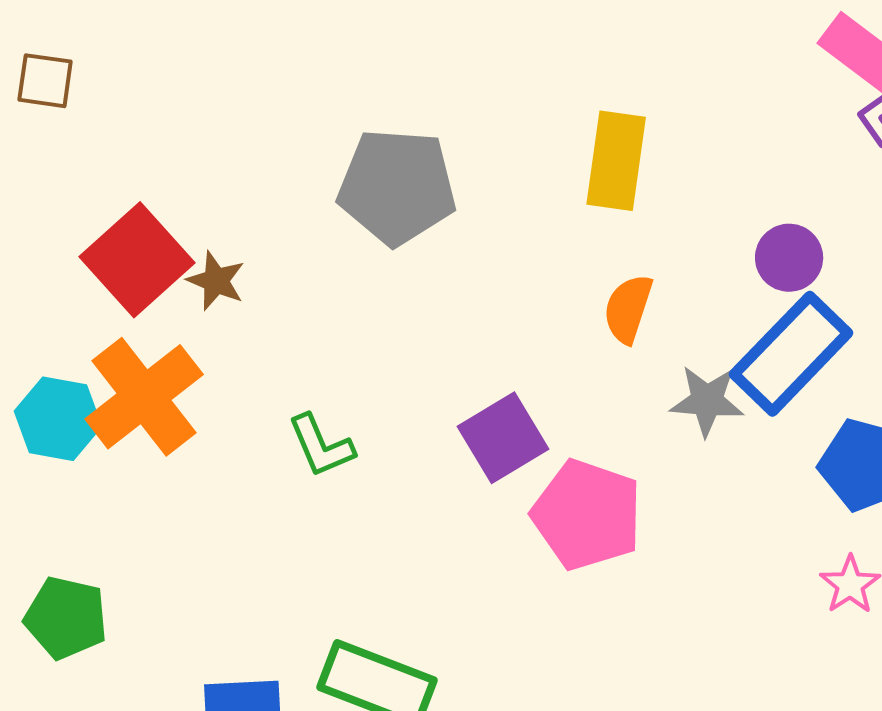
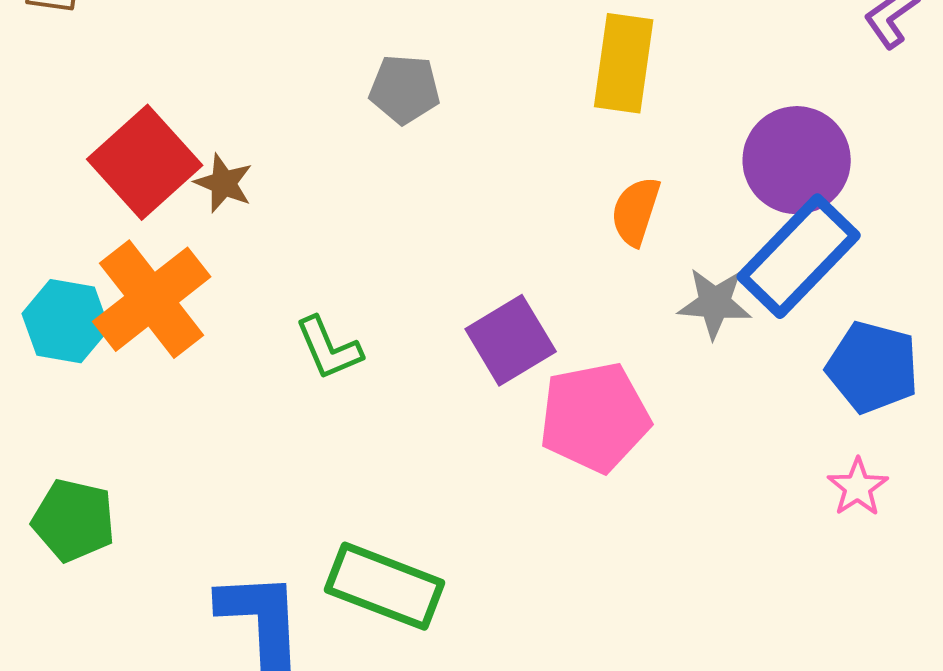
gray pentagon: (397, 187) -> (405, 89), size x0.6
purple circle: (789, 258) -> (797, 160), size x1.6
pink pentagon: (587, 515) -> (595, 417), turned -30

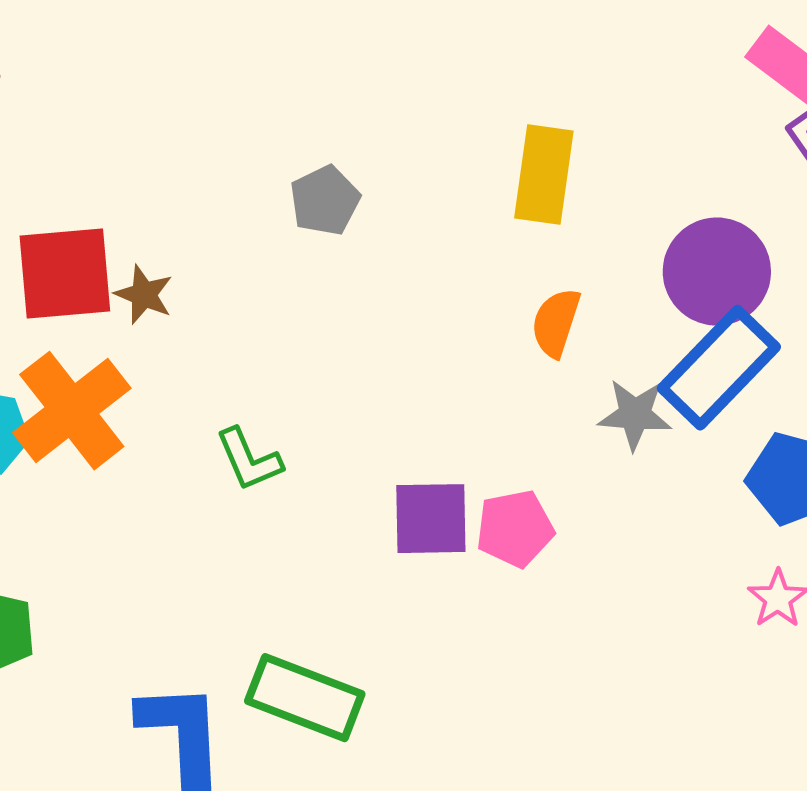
gray pentagon: (405, 89) -> (325, 201), turned -30
red square: (145, 162) -> (65, 274), turned 37
purple square: (511, 340) -> (431, 519), moved, turned 30
pink pentagon: (595, 417) -> (515, 529), size x0.7

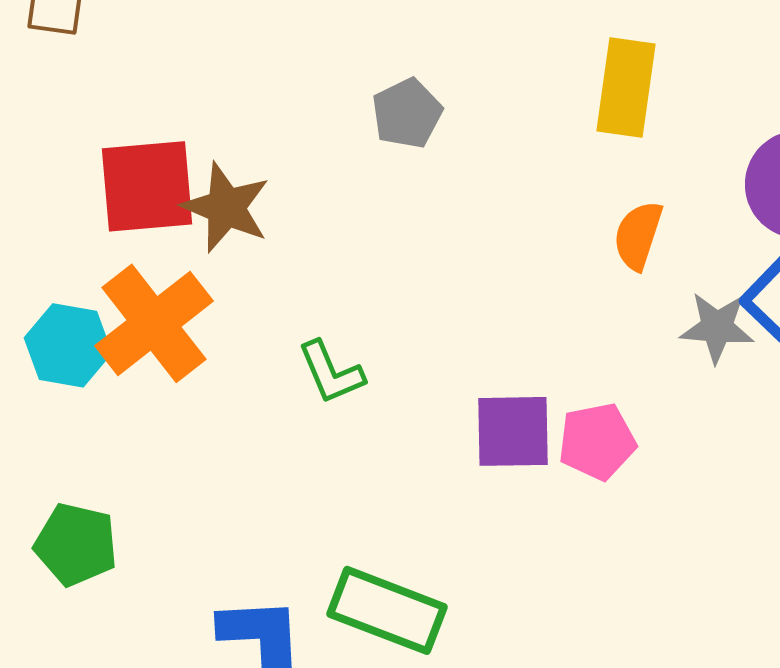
brown star: (144, 295) -> (226, 207), size x1.5

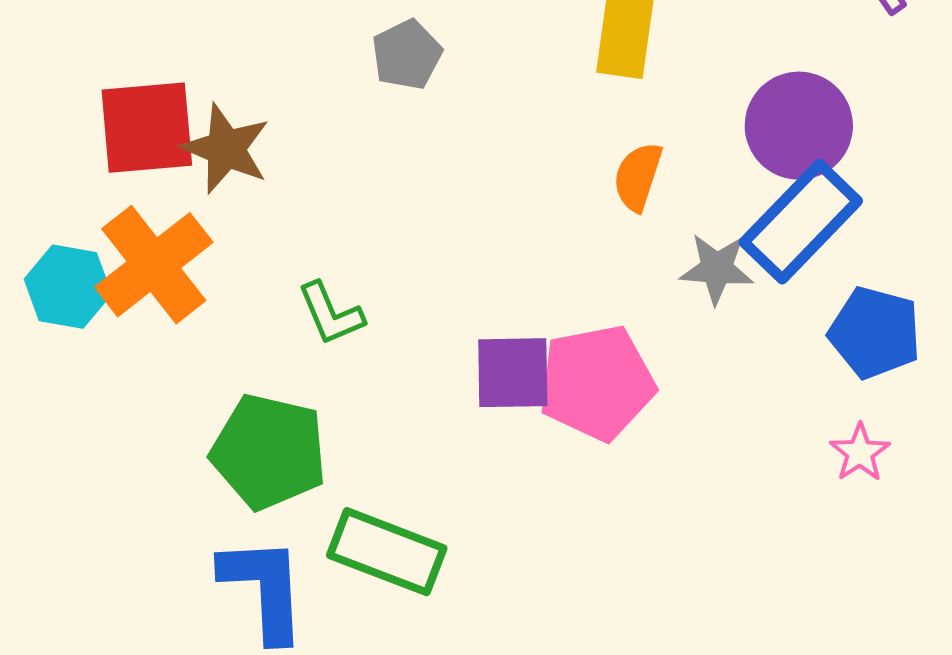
pink pentagon: (597, 441) -> (597, 383), size x1.5
green pentagon: (76, 544) -> (269, 452), moved, size x1.4

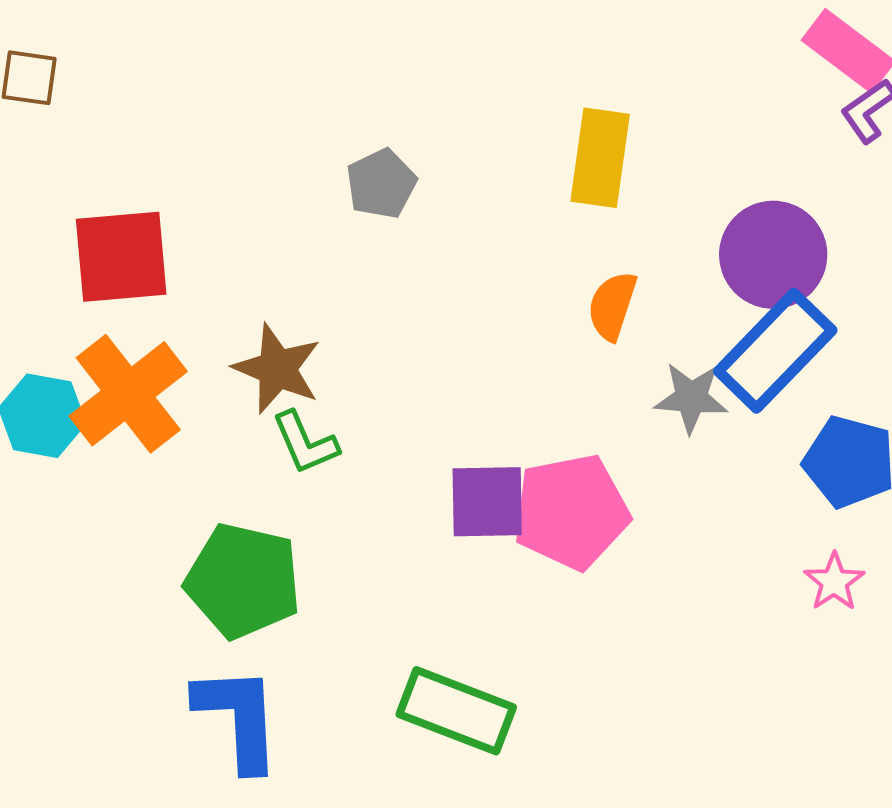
brown star: (226, 149) -> (277, 369), moved
green rectangle: (387, 552) -> (456, 711), moved

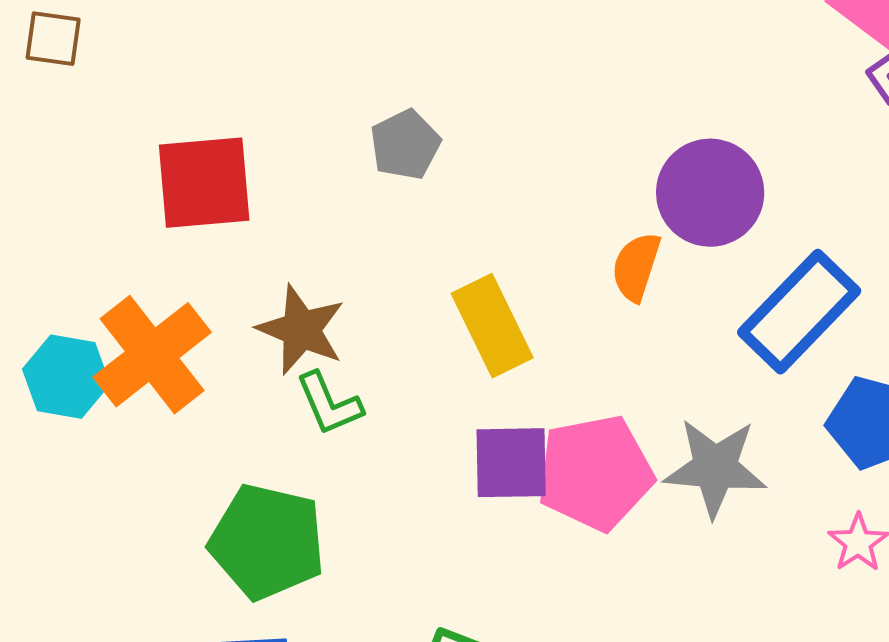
yellow rectangle: (600, 158) -> (492, 326), moved, turned -34
purple circle: (773, 255) -> (710, 193), moved
red square: (121, 257) -> (204, 183), moved
gray star: (691, 398) -> (715, 468), moved, size x1.4

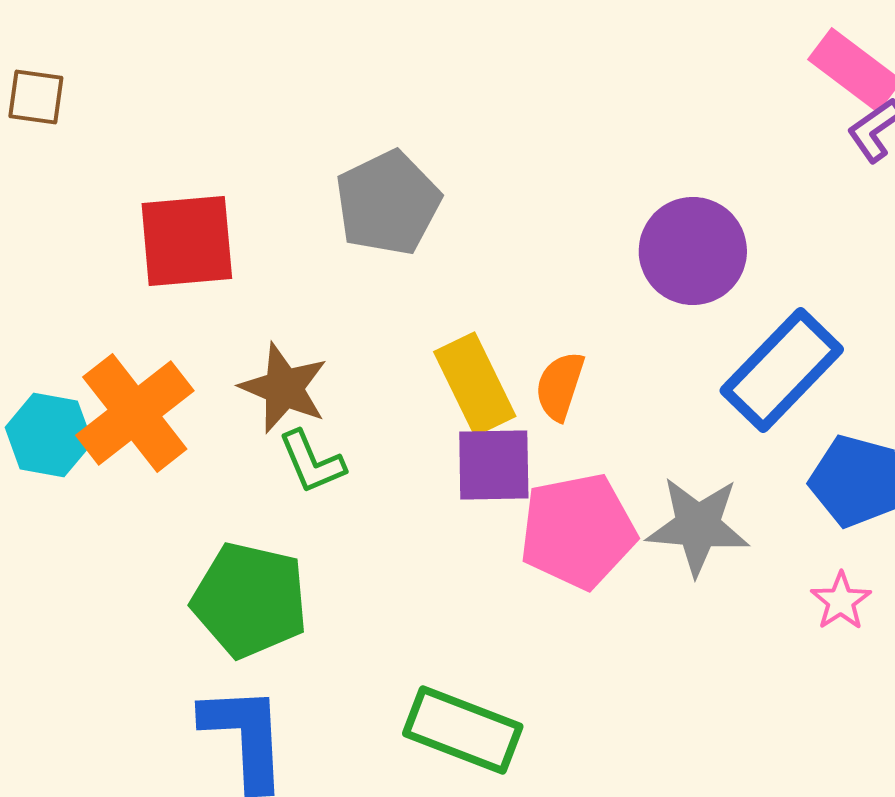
gray pentagon: (405, 145) -> (388, 203), size x1.5
orange semicircle: (636, 267) -> (560, 386), moved
purple square: (511, 463) -> (494, 465), moved

